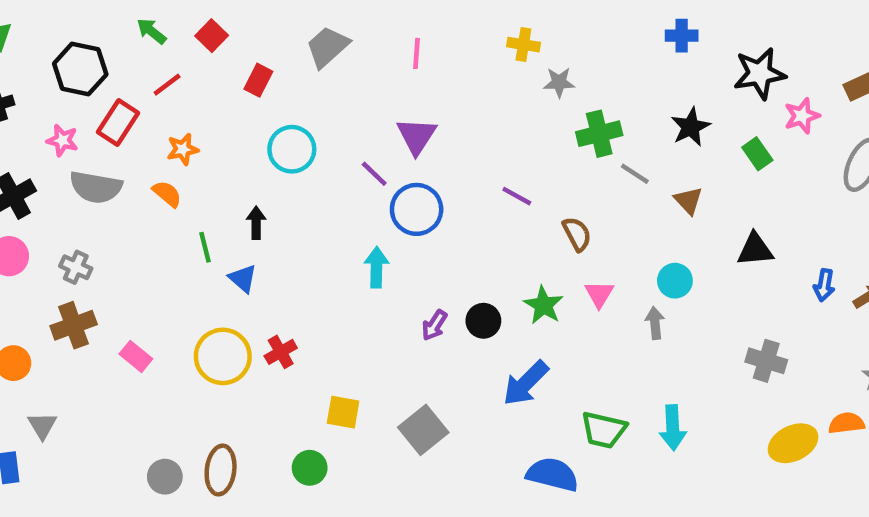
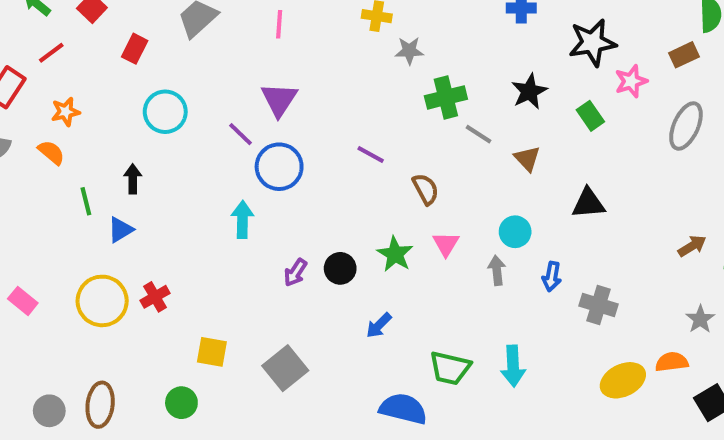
blue triangle: (243, 278) -> (120, 230), turned 48
blue arrow: (824, 285) -> (552, 277), moved
blue arrow: (526, 383) -> (379, 325), size x0.6

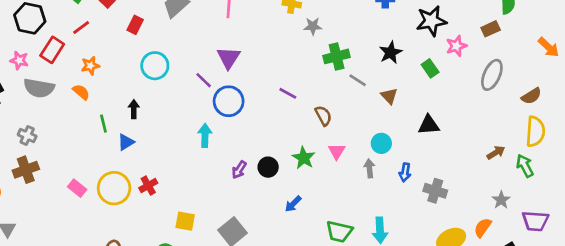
pink rectangle: (23, 301) -> (77, 188), moved
orange semicircle: (672, 362) -> (483, 228), turned -48

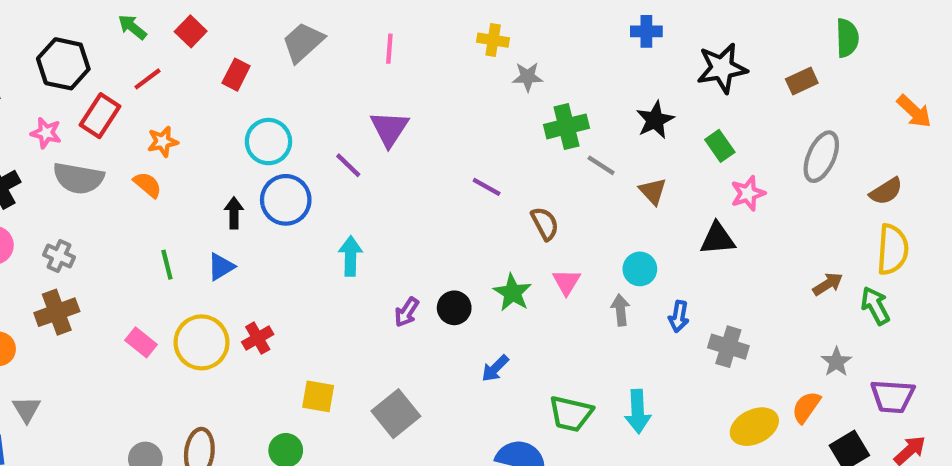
brown rectangle: (491, 29) -> (802, 81), moved
pink star: (456, 46) -> (748, 193), moved
blue circle: (229, 101) -> (286, 200), moved
green line: (103, 124) -> (167, 265), moved

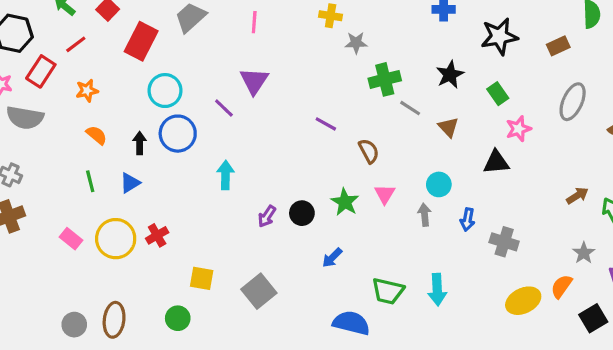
red rectangle: (236, 75) -> (141, 41), size x1.6
orange semicircle: (148, 185) -> (97, 135), moved

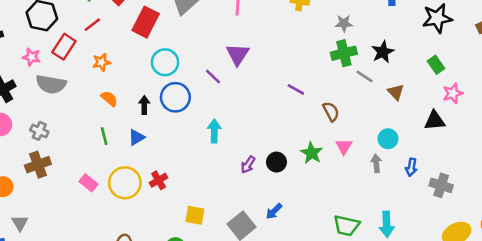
gray star: (356, 43) -> (344, 23), moved
black star: (450, 75) -> (383, 52), moved
blue arrow: (332, 258) -> (274, 211), moved

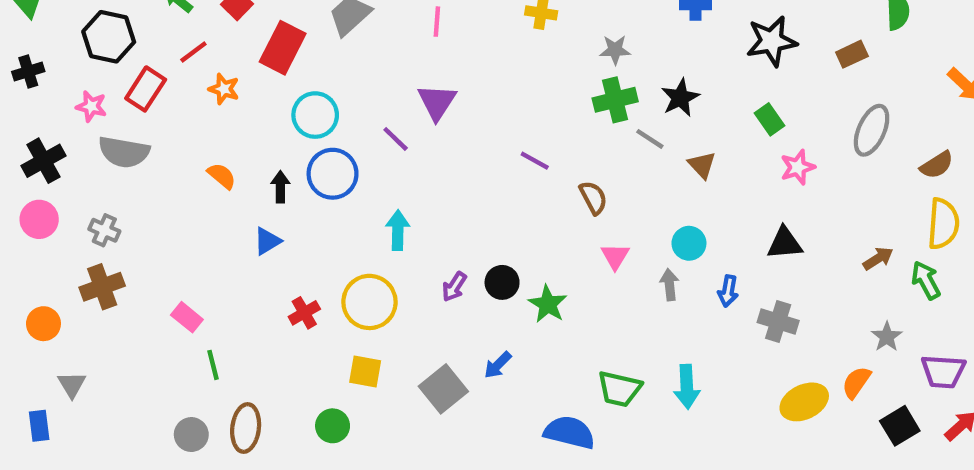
orange star: (102, 62) -> (224, 89), moved, turned 30
black triangle: (435, 121) -> (785, 243), moved
green line: (104, 136) -> (213, 365), moved
green star: (311, 153) -> (548, 304), moved
yellow circle: (125, 183) -> (369, 302), moved

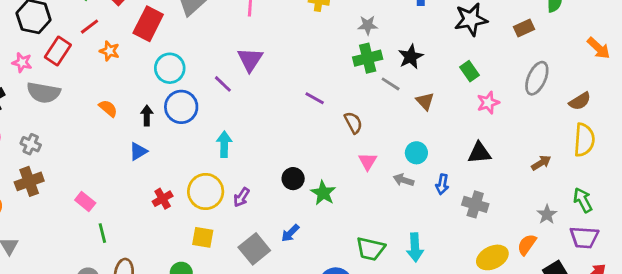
green arrow: (926, 280) -> (583, 200), moved
gray arrow: (669, 285) -> (403, 180), turned -66
purple arrow: (454, 287) -> (241, 197), moved

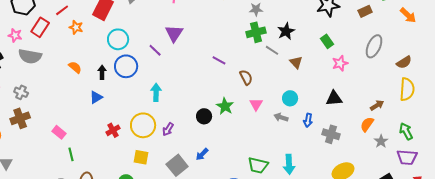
orange arrow: (599, 48) -> (408, 15), moved
green star: (323, 193) -> (225, 106), moved
orange semicircle: (527, 245) -> (367, 124), moved

